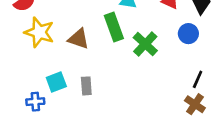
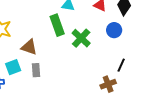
brown triangle: (79, 39) -> (29, 47), moved
brown cross: (195, 104) -> (108, 84), moved, turned 35

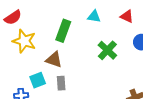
green rectangle: (57, 25) -> (63, 31), moved, turned 40

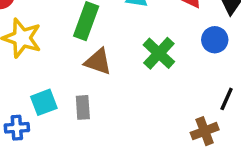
brown triangle: (54, 60) -> (98, 62), moved

